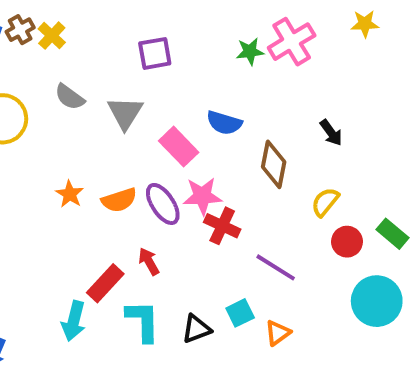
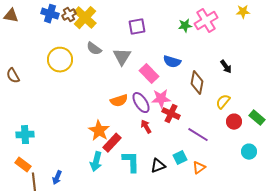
yellow cross: (52, 36) -> (85, 18), size x1.6
orange star: (70, 194) -> (99, 131), moved, size x1.5
red arrow: (149, 261) -> (146, 127), moved
cyan circle: (377, 301) -> (249, 152), size x0.6

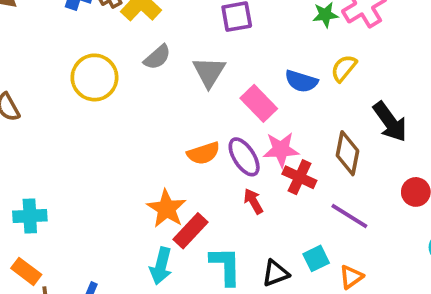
gray semicircle: (94, 49) -> (157, 57), turned -77
black arrow: (226, 67) -> (390, 122), moved, size x1.6
brown diamond: (197, 83) -> (347, 153), moved
yellow semicircle: (223, 102) -> (344, 68), moved

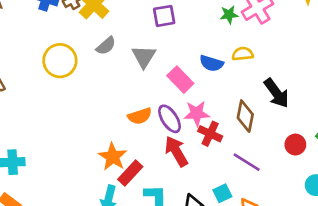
yellow semicircle: (344, 68) -> (243, 54), turned 45
red arrow: (253, 201) -> (176, 151), size x1.6

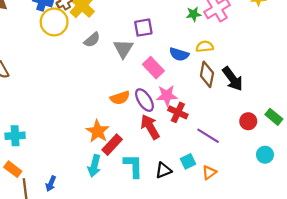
purple square: (164, 16) -> (143, 28), moved
yellow circle: (60, 61) -> (54, 22), moved
brown diamond: (245, 116) -> (207, 74), moved

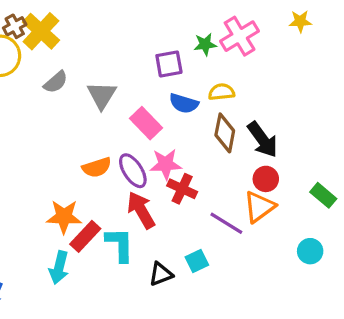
purple square: (143, 28) -> (169, 64), moved
red circle: (248, 121) -> (266, 179), moved
orange star: (98, 131) -> (64, 217), turned -30
cyan L-shape: (133, 166) -> (120, 245), moved
orange triangle: (209, 173) -> (259, 207), moved, size x1.5

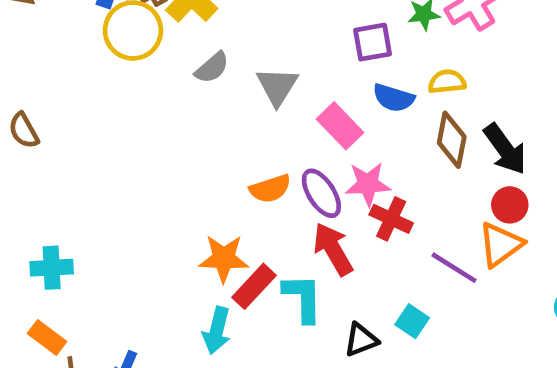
cyan square: (197, 261) -> (412, 321), turned -30

